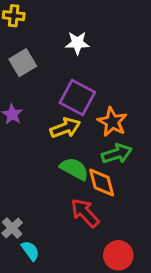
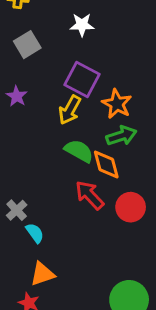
yellow arrow: (65, 128) -> (70, 110), turned 140
red circle: (118, 255) -> (131, 207), moved

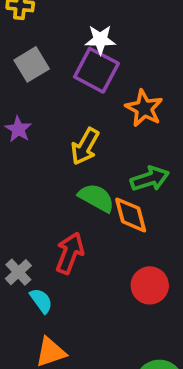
purple square: (82, 80) -> (96, 70), moved
orange star: (117, 104) -> (144, 108), moved
red arrow: (90, 195) -> (70, 253), moved, turned 64
red circle: (131, 207) -> (150, 285), moved

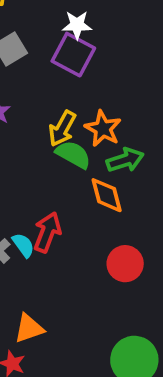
orange star: (144, 108) -> (103, 129), moved
green semicircle: (96, 198) -> (73, 154), moved
cyan semicircle: (41, 301) -> (23, 245), moved

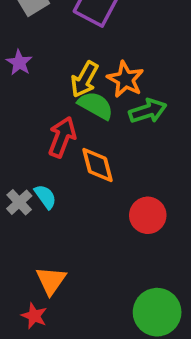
orange diamond: (107, 195) -> (97, 165), moved
red arrow: (47, 232) -> (62, 137), moved
orange triangle: (29, 328) -> (51, 280), turned -36

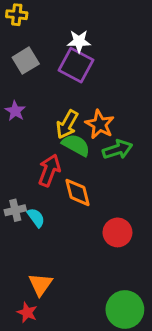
gray cross: (19, 202) -> (15, 210), moved, turned 30

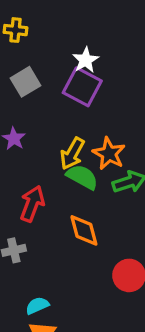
white star: (79, 41) -> (86, 60), turned -30
red arrow: (49, 170) -> (32, 204), moved
cyan semicircle: (36, 218) -> (37, 305), moved, turned -78

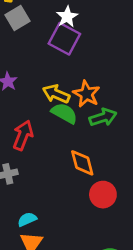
gray square: (26, 82) -> (17, 18), moved
yellow arrow: (72, 154) -> (56, 94), turned 84
orange diamond: (84, 230) -> (82, 163), moved

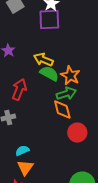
purple square: (64, 39) -> (49, 20), turned -30
orange star: (86, 94) -> (70, 76), moved
green arrow: (103, 117) -> (66, 94), moved

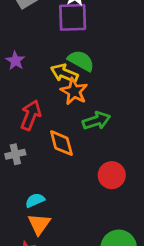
green semicircle: (49, 74) -> (81, 61), moved
orange star: (70, 76) -> (74, 91), moved
orange diamond: (62, 110) -> (61, 143), moved

